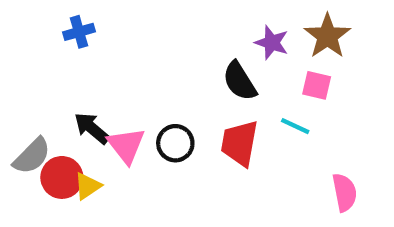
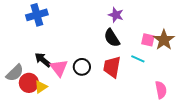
blue cross: (79, 32) -> (37, 15), size x1.5
brown star: (327, 36) -> (164, 40), moved
purple star: (272, 43) -> (116, 15), moved

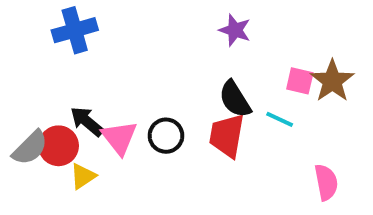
black semicircle: (112, 38) -> (235, 99), moved
red circle: (29, 83) -> (59, 146), moved

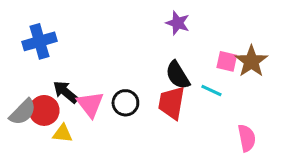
blue cross: (75, 30) -> (40, 41), moved
yellow triangle: (83, 176) -> (63, 133), turned 40

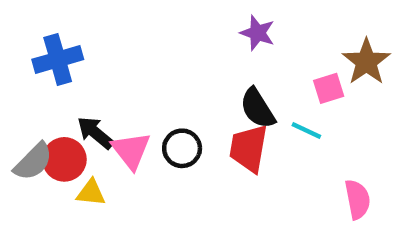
pink square: (227, 61) -> (329, 88), turned -30
brown star: (251, 61) -> (366, 62), moved

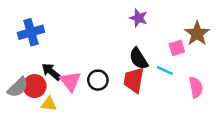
pink semicircle: (357, 199) -> (196, 87), moved

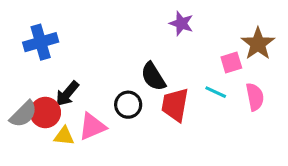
black semicircle: (139, 59) -> (153, 77), moved
black arrow: (51, 72) -> (67, 94), turned -90
pink triangle: (70, 81) -> (92, 127), moved, turned 45
pink semicircle: (196, 87) -> (255, 97), moved

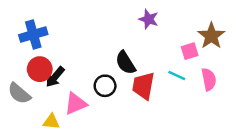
red circle: (45, 113) -> (40, 69), moved
gray semicircle: (23, 114) -> (19, 93), turned 85
yellow triangle: (64, 136) -> (51, 122), moved

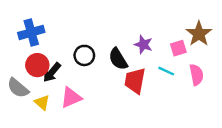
purple star: (149, 19) -> (143, 45), moved
black circle: (105, 86) -> (84, 55), moved
yellow triangle: (51, 122) -> (42, 102), moved, turned 35

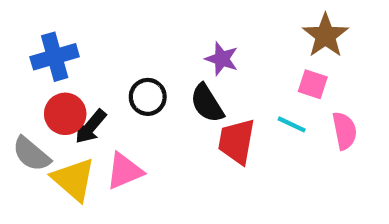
brown star: (199, 34) -> (325, 36), moved
purple star: (143, 45) -> (222, 59), moved
pink square: (178, 48) -> (313, 84), turned 35
yellow triangle: (42, 102) -> (74, 179), size x1.6

